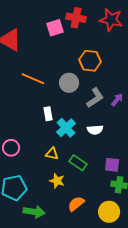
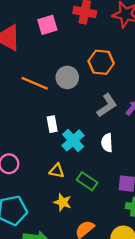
pink square: (55, 28) -> (47, 25), moved
gray circle: (69, 83) -> (67, 77), moved
white semicircle: (95, 130) -> (107, 143), turned 91

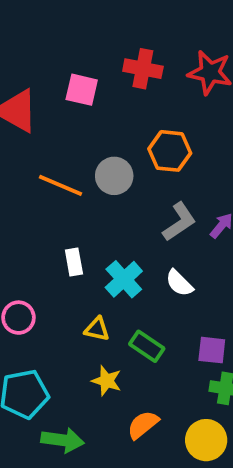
pink square: (47, 25) -> (82, 90), turned 30
white rectangle: (52, 124) -> (74, 262), moved
white semicircle: (107, 143) -> (179, 283), turned -42

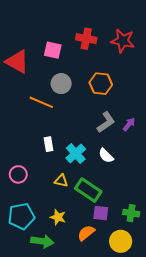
gray circle: (114, 176) -> (61, 84), moved
green rectangle: (147, 346) -> (88, 190), size x1.4
purple square: (212, 350) -> (101, 213), moved
yellow star: (107, 381) -> (58, 217), moved

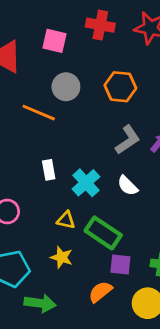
yellow star: (58, 217) -> (62, 257), moved

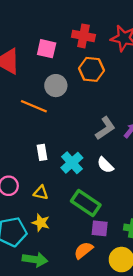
orange hexagon: (120, 87) -> (92, 69), moved
yellow triangle: (66, 220) -> (41, 193), moved
yellow star: (62, 257) -> (41, 223), moved

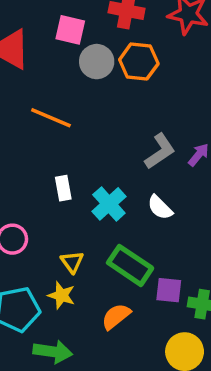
gray circle: (56, 86) -> (97, 62), moved
yellow triangle: (41, 193) -> (72, 262), moved, turned 42
purple square: (100, 228) -> (169, 290), moved
orange semicircle: (83, 250) -> (116, 316), moved

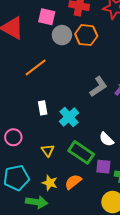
orange line: (51, 118) -> (36, 67), turned -60
white semicircle: (160, 207) -> (106, 139), moved
yellow star: (61, 295) -> (50, 183), moved

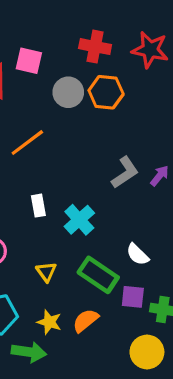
pink square: (47, 17) -> (29, 61), moved

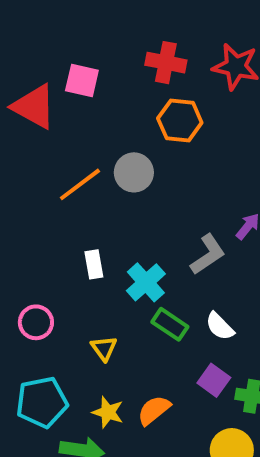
gray circle: (68, 92) -> (134, 172), moved
gray L-shape: (125, 173) -> (208, 254), moved
green rectangle: (98, 275) -> (170, 324), moved, size x0.7
purple square: (133, 297) -> (214, 380), turned 30

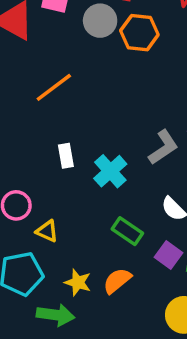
gray circle: (134, 172) -> (100, 21), moved
green rectangle: (170, 324) -> (127, 231), moved
yellow triangle: (104, 348) -> (47, 231), moved, turned -30

